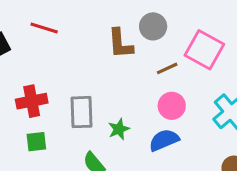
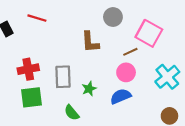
brown L-shape: (120, 44) -> (90, 42), moved
brown line: (167, 68) -> (130, 52), moved
green square: (36, 142) -> (31, 97), size x1.5

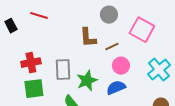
brown line: (130, 52) -> (112, 47), moved
green star: (89, 89) -> (87, 81), size x1.5

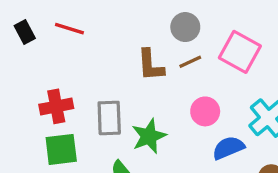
black rectangle: (11, 26) -> (25, 32), moved
brown line: (112, 47) -> (190, 62), moved
blue semicircle: (116, 88) -> (228, 148), moved

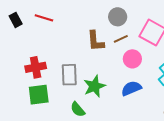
pink circle: (205, 111) -> (132, 59), moved
blue semicircle: (228, 148) -> (131, 88), moved

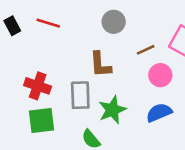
gray circle: (118, 17) -> (114, 22), moved
brown L-shape: (96, 41) -> (100, 64), moved
red cross: (36, 67) -> (38, 86), turned 30

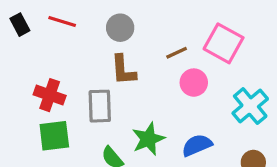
gray circle: (114, 22) -> (120, 28), moved
green star: (112, 110) -> (148, 139), moved
blue semicircle: (159, 113) -> (197, 145), moved

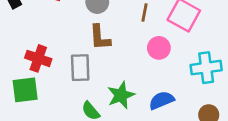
brown line: (177, 53) -> (144, 12), moved, turned -54
cyan cross: (250, 106) -> (206, 68), turned 32
green square: (54, 136) -> (25, 90), moved

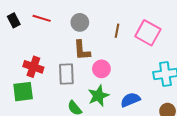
pink circle: (159, 48) -> (101, 69), moved

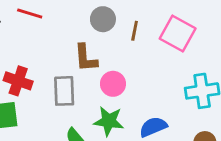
gray circle: (80, 22) -> (103, 19), moved
green star: (98, 96) -> (109, 121), turned 30

